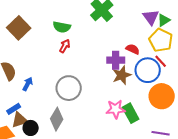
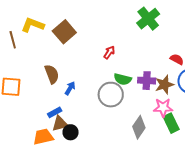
green semicircle: (62, 27) -> (123, 79), moved
purple cross: (116, 60) -> (147, 81), moved
pink star: (116, 109) -> (163, 108), moved
gray diamond: (57, 119) -> (139, 127), moved

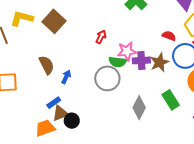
pink star: (163, 108) -> (127, 51), moved

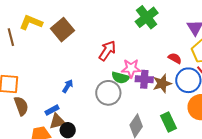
red arrow: (101, 37) -> (107, 51), size x1.5
brown semicircle: (47, 65) -> (21, 106), moved

